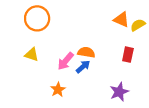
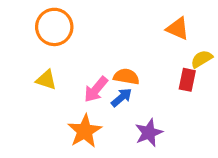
yellow semicircle: (138, 25) -> (202, 59), moved
orange star: (58, 90) -> (85, 131), size x1.5
purple star: (119, 92) -> (149, 133), moved

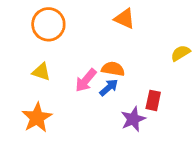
orange triangle: (178, 29) -> (125, 19), moved
red rectangle: (187, 80) -> (153, 100), moved
orange star: (85, 131) -> (37, 118), moved

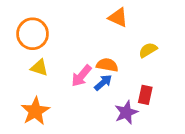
orange circle: (48, 24) -> (33, 34), moved
yellow semicircle: (181, 53) -> (148, 50), moved

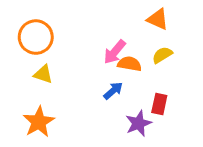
orange triangle: (118, 17) -> (158, 19), moved
orange semicircle: (107, 65) -> (130, 64), moved
pink arrow: (81, 76) -> (115, 52), moved

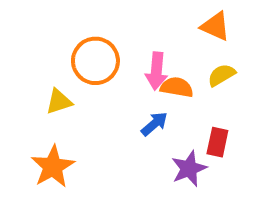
orange circle: (36, 37) -> (95, 61), moved
pink arrow: (115, 52) -> (156, 71), turned -35
yellow triangle: (43, 74) -> (59, 102), turned -36

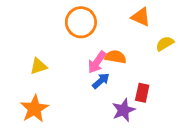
orange circle: (95, 61) -> (81, 22), moved
pink arrow: (156, 71) -> (97, 62), moved, turned 30
yellow semicircle: (221, 75) -> (165, 44), moved

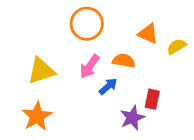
orange triangle: (141, 17) -> (148, 34), moved
pink arrow: (97, 62) -> (90, 66), moved
yellow triangle: (38, 66) -> (41, 71), size x1.5

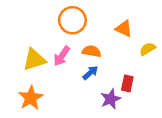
yellow semicircle: (176, 47) -> (148, 49), moved
orange semicircle: (124, 61) -> (92, 51), moved
pink arrow: (90, 66) -> (62, 56), moved

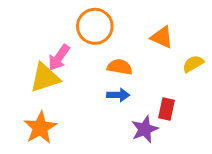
pink arrow: (62, 56) -> (59, 58), moved
blue arrow: (90, 73) -> (118, 95), turned 42

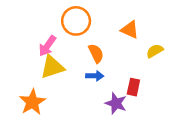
orange semicircle: (120, 67) -> (96, 53), turned 54
yellow triangle: (45, 78) -> (52, 67), moved
purple star: (145, 129) -> (116, 103), turned -30

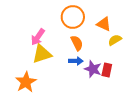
orange circle: (76, 21) -> (73, 17), moved
yellow semicircle: (155, 51) -> (115, 40), moved
purple star: (116, 103) -> (93, 69), moved

